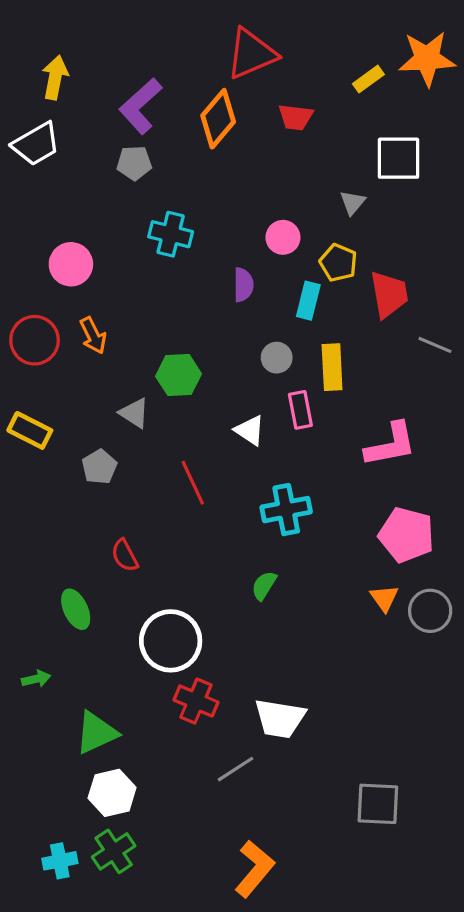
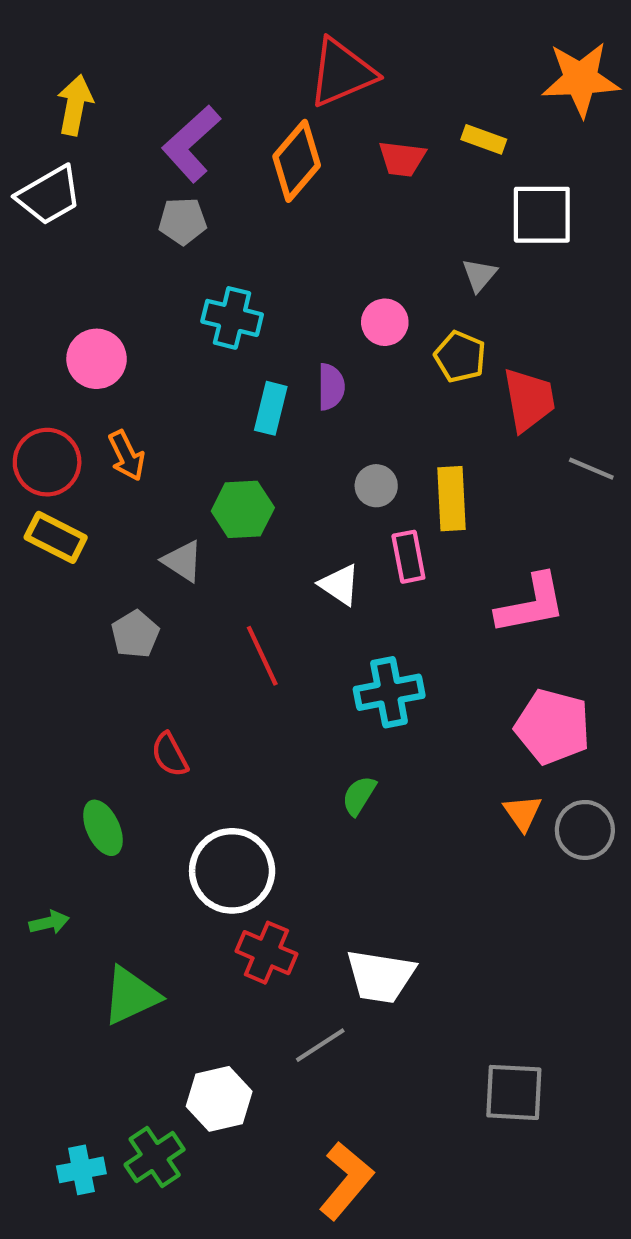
yellow rectangle: (368, 79) -> (484, 139), moved, turned 56
cyan rectangle: (308, 301) -> (271, 408), moved
yellow rectangle: (30, 430) -> (56, 537), moved
white hexagon: (112, 793) -> (219, 1099), moved

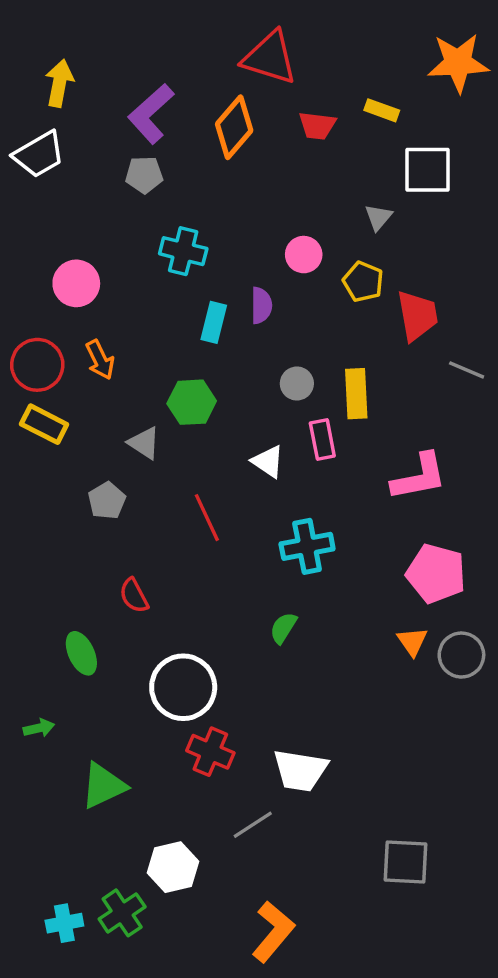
red triangle: (342, 73) -> (270, 58), turned 40

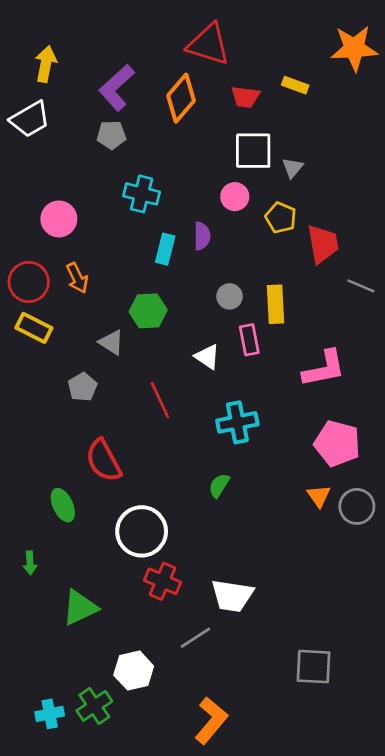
white square: (428, 170) -> (253, 151), moved
red semicircle: (134, 596) -> (104, 460), size x1.6
green arrow: (39, 728) -> (30, 563), turned 100

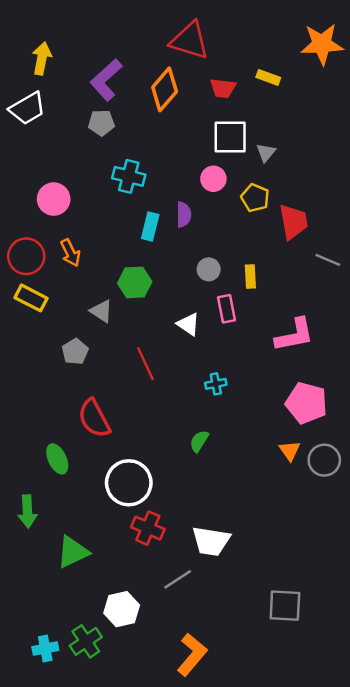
yellow rectangle: (275, 304) -> (250, 277), size x0.7
cyan cross: (237, 422) -> (216, 384), size x0.6
green arrow: (30, 563) -> (27, 511), size x1.5

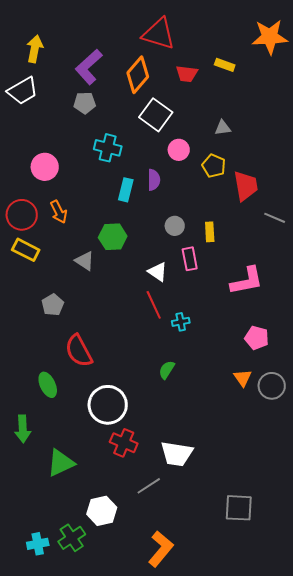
white square: (230, 137) -> (156, 115), moved, turned 36
gray triangle: (266, 153) -> (223, 128), turned 42
gray pentagon: (75, 352) -> (53, 305), moved
red line: (145, 364) -> (154, 305), moved
pink pentagon: (306, 403) -> (257, 338), size x0.7

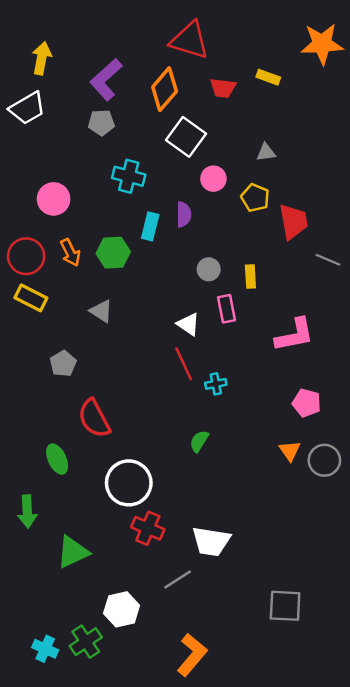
green hexagon: (113, 237) -> (113, 253), moved
cyan cross: (38, 544) -> (45, 649), turned 35

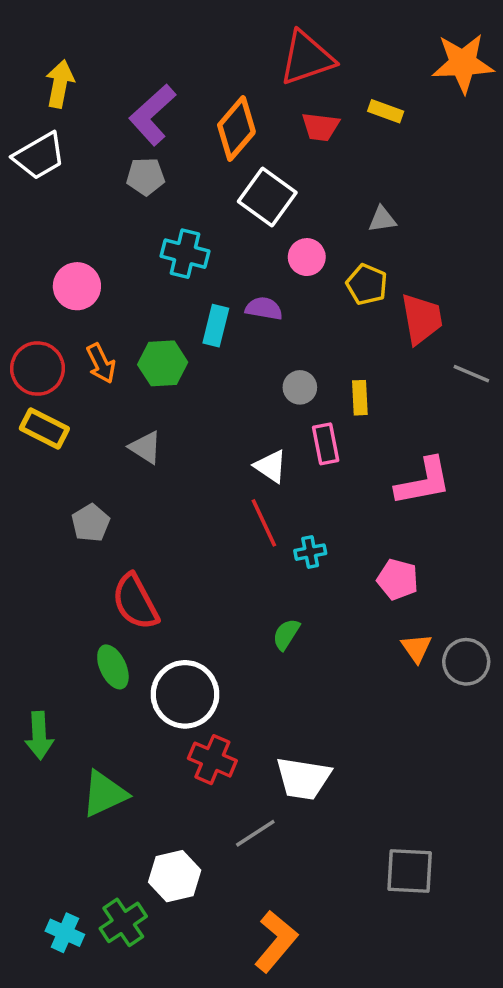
red triangle: (190, 40) -> (307, 58), moved, turned -36
purple semicircle: (184, 214) -> (264, 308), turned -80
pink pentagon: (307, 403) -> (398, 579), moved
green ellipse: (57, 459) -> (113, 667), moved

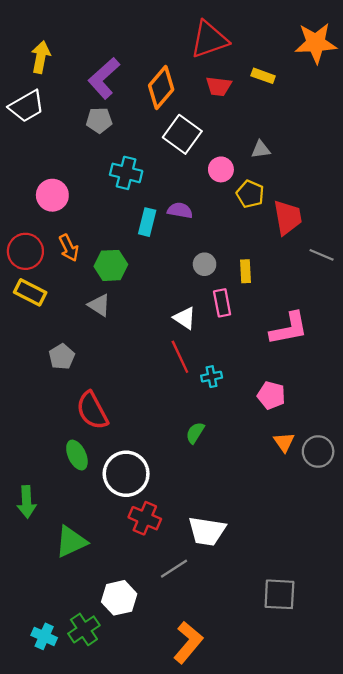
pink circle: (307, 257) -> (221, 169), moved
green hexagon: (163, 363) -> (111, 265), moved

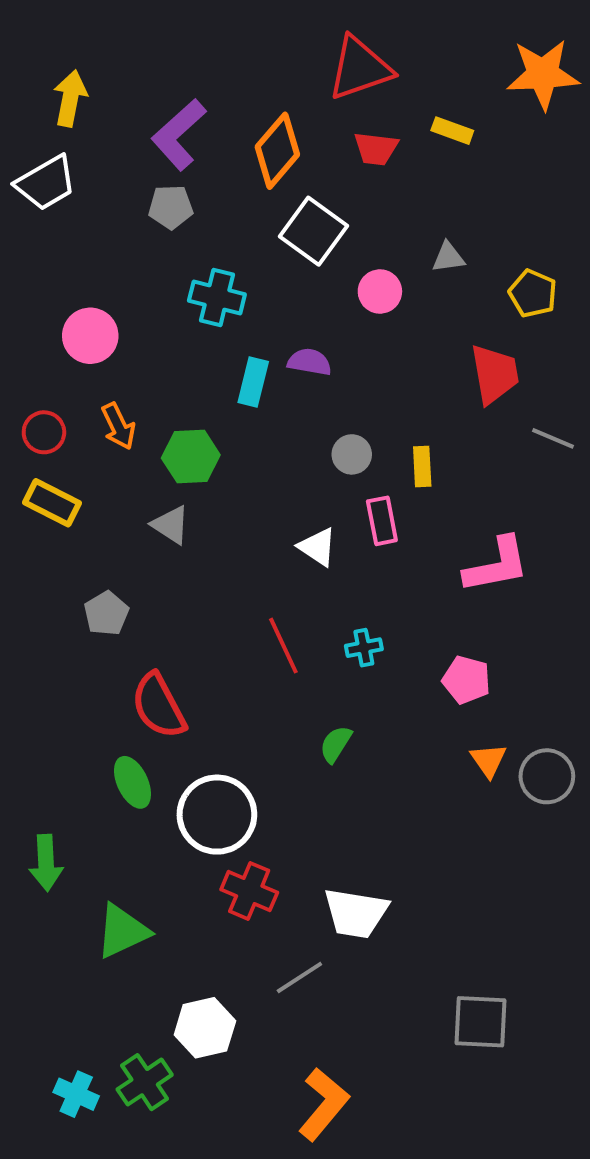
yellow pentagon: (250, 194) -> (533, 293), moved
red circle: (25, 251) -> (44, 432), size x0.7
red line: (180, 357) -> (283, 646), moved

